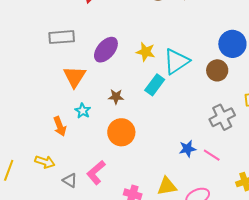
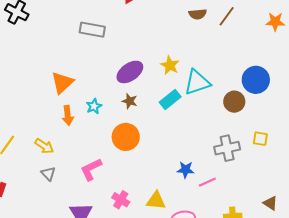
purple ellipse: (106, 50) -> (130, 72), moved
orange triangle: (75, 77) -> (62, 83), moved
pink line: (212, 155) -> (207, 182), turned -72
gray triangle: (70, 180) -> (48, 174), moved

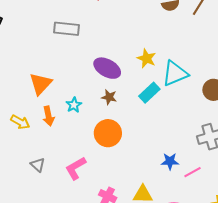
purple ellipse: (130, 72) -> (107, 68), turned 68
yellow arrow: (44, 146) -> (20, 122), moved
gray triangle: (48, 174) -> (38, 165), moved

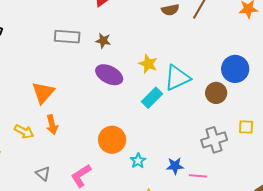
brown star: (109, 97) -> (103, 41), moved
cyan star: (74, 105) -> (138, 161), moved
pink line: (193, 172) -> (198, 176), turned 36

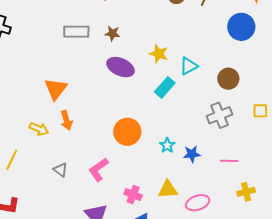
blue circle: (235, 69) -> (241, 27), moved
cyan triangle: (177, 78) -> (189, 66), size x0.7
gray cross: (214, 140) -> (219, 115), moved
cyan star: (138, 161) -> (167, 145), moved
pink line: (198, 176) -> (229, 161), moved

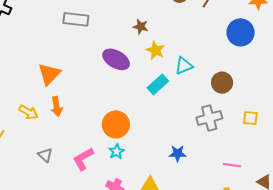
brown star: (112, 33) -> (141, 27), moved
cyan star: (167, 145) -> (117, 152), moved
pink line: (229, 161) -> (232, 165), moved

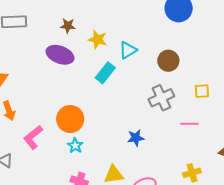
brown star: (141, 27) -> (68, 26), moved
pink L-shape: (83, 159) -> (33, 137), moved
pink line: (232, 165) -> (189, 124), moved

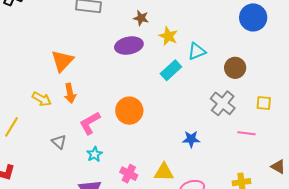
purple ellipse: (60, 55) -> (129, 46), turned -40
gray cross: (161, 98) -> (223, 103), turned -35
cyan star: (75, 146) -> (95, 154), moved

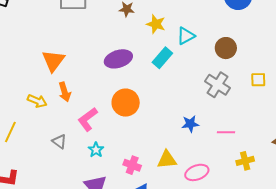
purple ellipse: (129, 46) -> (118, 59), moved
pink line: (246, 133) -> (226, 132), moved

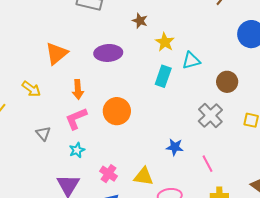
cyan rectangle: (162, 58) -> (163, 76), turned -35
purple ellipse: (118, 59) -> (108, 53), moved
orange arrow: (65, 92) -> (78, 89), moved
pink line: (226, 132) -> (207, 164), turned 48

